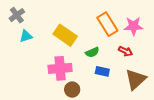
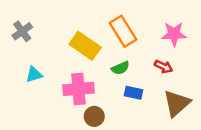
gray cross: (17, 15) -> (22, 31), moved
orange rectangle: (107, 24) -> (123, 31), moved
cyan triangle: (26, 36) -> (34, 75), moved

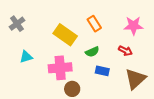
orange rectangle: (123, 31) -> (94, 24), size x0.7

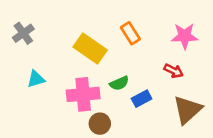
green semicircle: (92, 52) -> (119, 83), moved
blue rectangle: (102, 71) -> (142, 99), turned -40

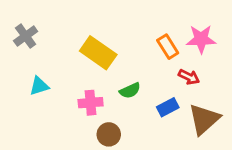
orange rectangle: (130, 33) -> (168, 47), moved
pink cross: (83, 94) -> (91, 103), size x0.7
blue rectangle: (142, 99) -> (168, 107), moved

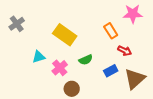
pink star: (201, 39) -> (133, 14), moved
cyan triangle: (39, 86) -> (39, 57), moved
pink cross: (91, 103) -> (60, 68), turned -35

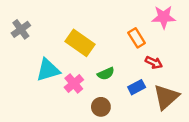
cyan triangle: (39, 57) -> (48, 70), size x1.5
brown circle: (72, 89) -> (101, 107), moved

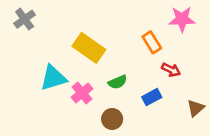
gray cross: (21, 29) -> (25, 19), moved
brown triangle: (166, 97) -> (196, 108), moved, size x0.6

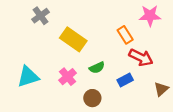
gray cross: (25, 19) -> (40, 16), moved
red arrow: (171, 70) -> (141, 57), size x1.5
cyan triangle: (53, 78) -> (28, 77), moved

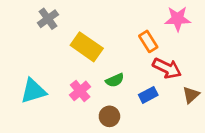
brown triangle: (161, 89) -> (191, 95), moved

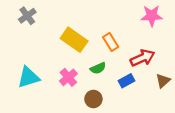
gray cross: (48, 19) -> (27, 16), moved
orange rectangle: (148, 41) -> (111, 42), moved
red arrow: (167, 68) -> (142, 58), turned -50

